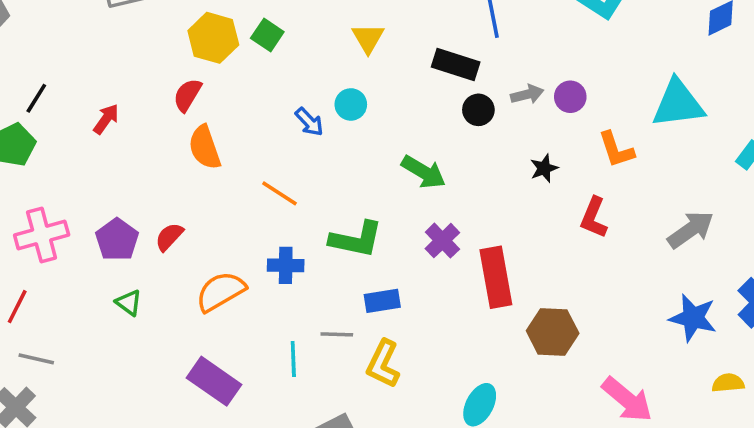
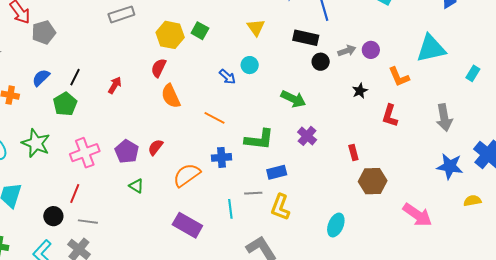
gray arrow: (691, 230) -> (444, 118), turned 120
red rectangle: (496, 277) -> (353, 152), moved, size x0.5

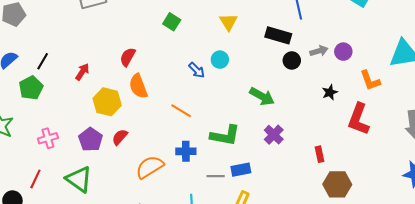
yellow hexagon: (170, 35) -> (107, 102), moved
red L-shape: (390, 116) -> (359, 119), size x1.4
pink cross: (85, 153) -> (48, 138), size x0.7
green triangle: (136, 186) -> (79, 179), moved, size x1.8
gray line: (253, 193) -> (216, 176), moved

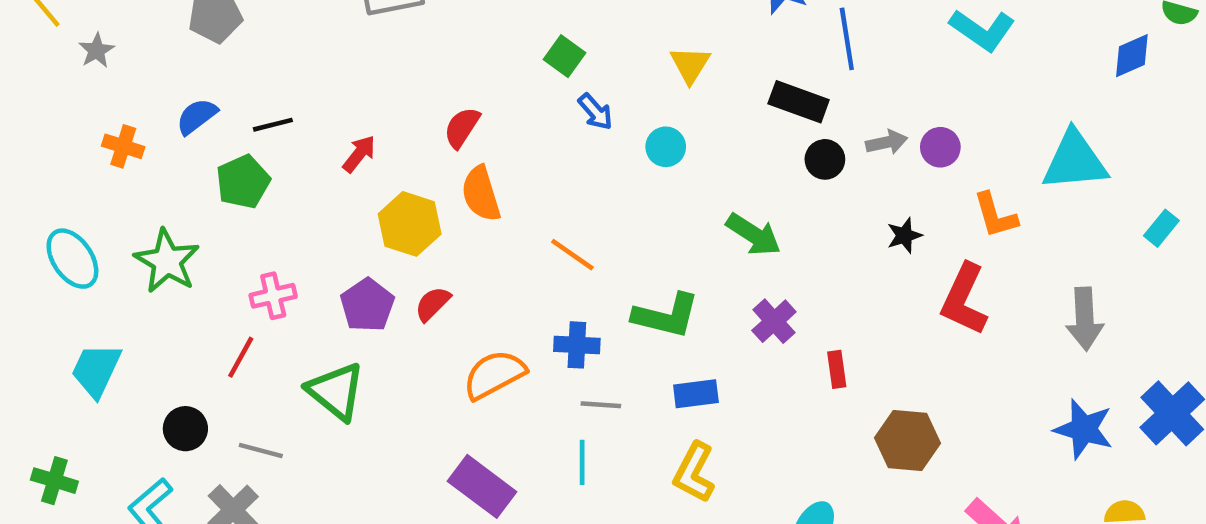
black line: (43, 61) -> (273, 125), turned 42
blue arrow: (197, 70) -> (595, 112), moved
red rectangle: (320, 154) -> (837, 369), moved
gray line: (216, 176) -> (601, 405), moved
red line: (35, 179) -> (241, 357), moved

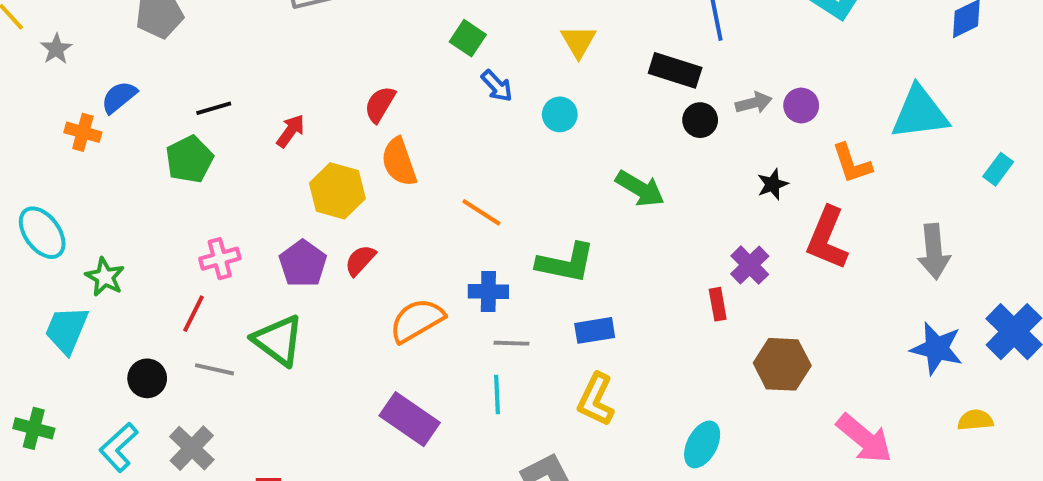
blue semicircle: (197, 116) -> (119, 97), moved
green star: (167, 261) -> (105, 277), moved, size x0.7
purple cross: (774, 321) -> (750, 265), moved
gray line: (261, 451) -> (215, 369), moved

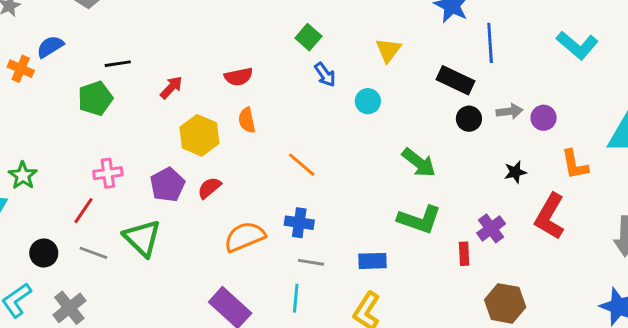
red semicircle: (380, 104) -> (239, 77), turned -140
orange semicircle: (399, 162) -> (247, 120), size x0.7
green L-shape: (566, 263) -> (419, 220), moved

